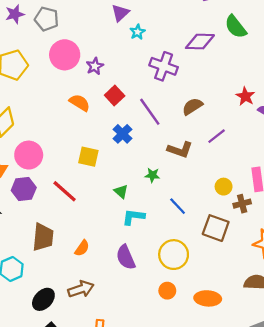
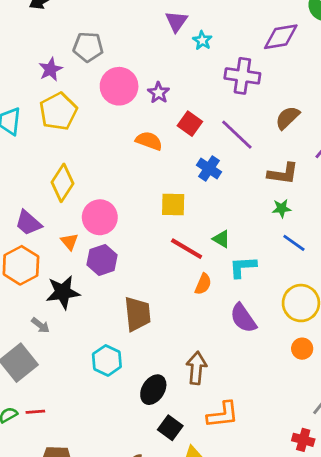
purple star: (15, 14) -> (51, 69), moved
green star: (152, 175) -> (282, 208), moved
red line: (65, 191) -> (187, 249), moved
orange semicircle: (82, 248) -> (203, 284), moved
brown arrow: (81, 289) -> (196, 368), turned -55

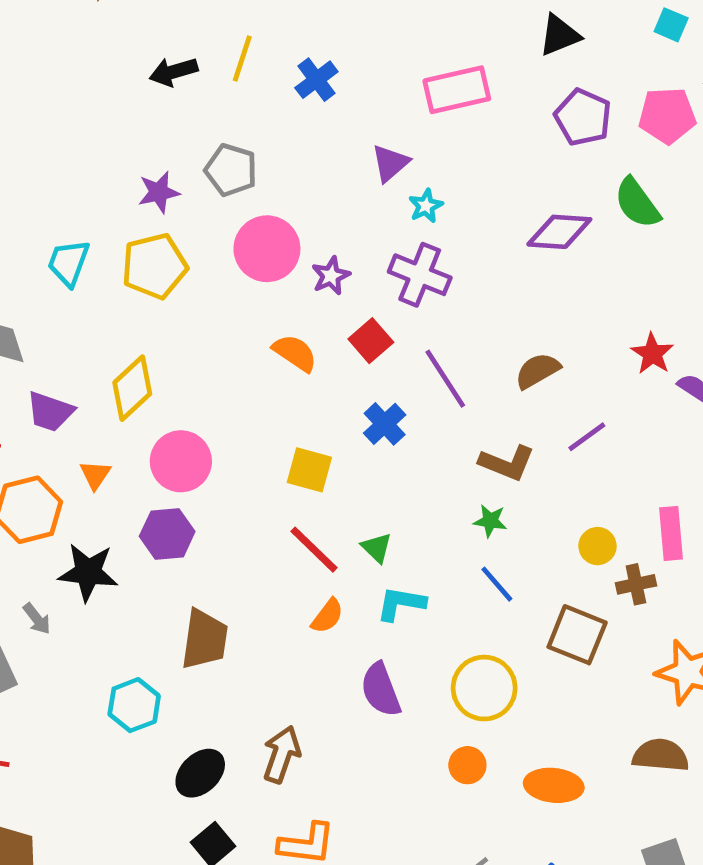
purple cross: (242, 76) -> (420, 275), moved
purple trapezoid: (28, 223) -> (50, 412), moved, turned -36
orange triangle: (69, 242) -> (95, 475), moved

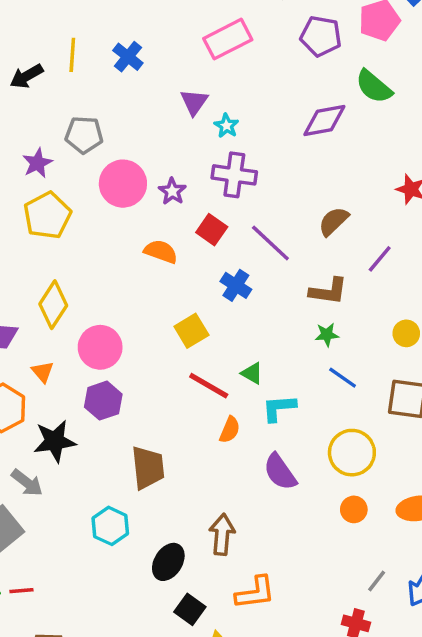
yellow square: (309, 470) -> (191, 331), turned -32
gray arrow: (37, 619) -> (27, 483), size x1.4

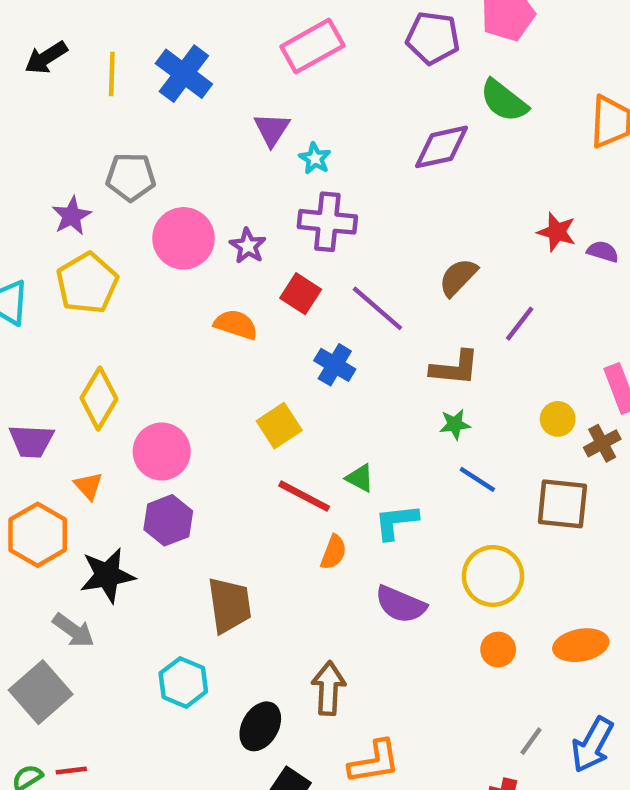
blue cross: (128, 57) -> (184, 74), size x1.4
black arrow: (27, 76) -> (46, 58), moved
purple semicircle: (280, 472) -> (401, 604), turned -30

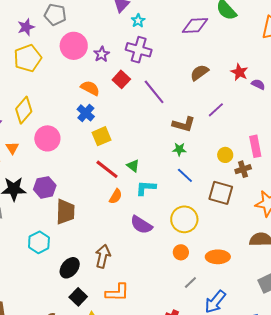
brown semicircle: (458, 277) -> (199, 73), moved
blue cross: (335, 365) -> (86, 113), moved
purple hexagon: (168, 520) -> (45, 187), moved
gray line: (531, 741) -> (190, 282), moved

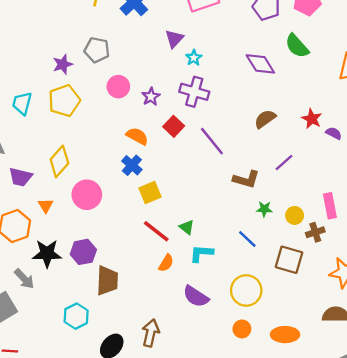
purple diamond: (195, 25) -> (260, 64), turned 60
pink circle: (74, 46) -> (118, 87), size x0.7
green star: (179, 149) -> (264, 209), moved

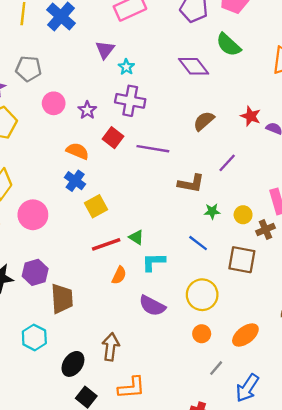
purple line: (212, 141) -> (153, 149), turned -36
red line: (156, 231) -> (106, 244), turned -52
orange ellipse: (285, 335) -> (245, 335), turned -32

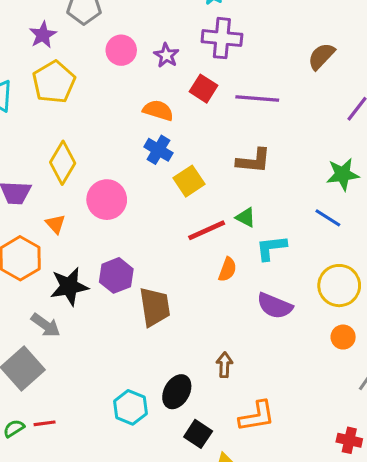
brown L-shape: (191, 183) -> (254, 161), moved
green star: (212, 211) -> (343, 174), size x1.5
cyan hexagon: (34, 337) -> (130, 407), moved
brown arrow: (111, 347) -> (224, 365), size x0.7

